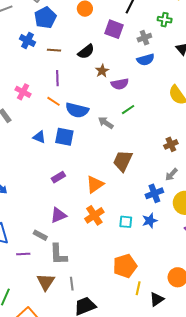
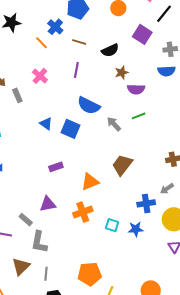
orange line: (54, 101) -> (41, 43), moved
orange pentagon: (125, 266) -> (90, 274), moved

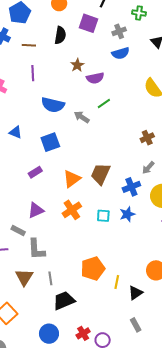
black semicircle: (110, 50) -> (60, 35), moved, turned -42
blue square: (71, 129) -> (50, 142), moved, turned -30
brown trapezoid: (122, 165) -> (101, 174), moved

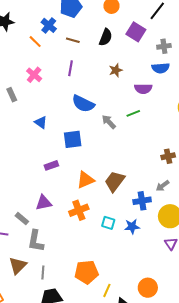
purple semicircle: (95, 78) -> (143, 89), moved

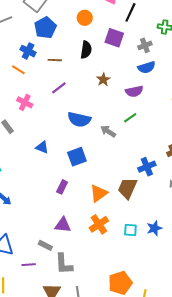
purple line: (70, 68) -> (59, 88), turned 56
purple rectangle: (51, 165) -> (62, 187), turned -32
blue cross: (142, 201) -> (147, 167), moved
purple triangle: (44, 203) -> (63, 225), turned 30

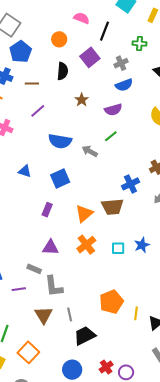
purple square: (114, 38) -> (90, 57), turned 36
brown trapezoid: (127, 188) -> (112, 207), turned -115

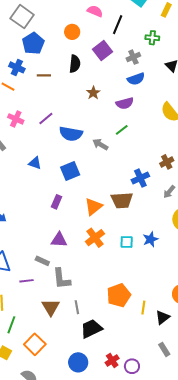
purple line: (38, 111) -> (46, 118), moved

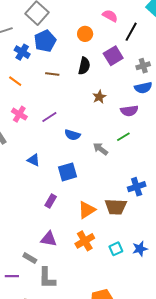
blue cross: (17, 67) -> (22, 52), moved
blue semicircle: (71, 134) -> (72, 135), size x0.7
cyan square: (127, 242) -> (116, 249), turned -32

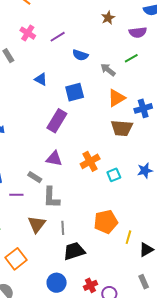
purple rectangle: (51, 201) -> (57, 121), size x1.6
orange triangle: (87, 210) -> (116, 98), moved
cyan square: (116, 249) -> (114, 175), moved

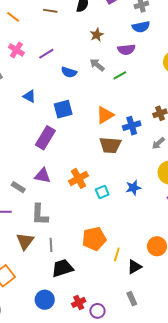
gray arrow: (108, 70) -> (97, 65), moved
gray rectangle: (35, 177) -> (18, 187), moved

